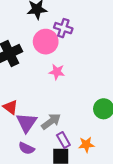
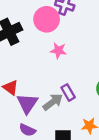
purple rectangle: (63, 140) -> (68, 92), moved

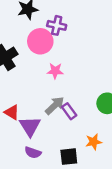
gray arrow: (53, 102) -> (55, 106), moved

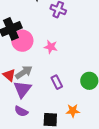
pink circle: (40, 41) -> (22, 41), moved
gray arrow: (55, 106) -> (24, 72), moved

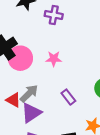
purple triangle: (22, 89) -> (31, 113), turned 30

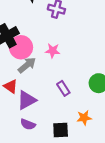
gray arrow: (29, 93) -> (27, 65), moved

